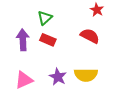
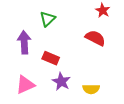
red rectangle: (48, 40) -> (51, 58), moved
yellow semicircle: (86, 75) -> (91, 89), moved, size x0.7

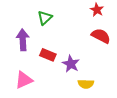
red semicircle: (95, 38) -> (101, 36), moved
purple star: (61, 82) -> (71, 64), moved

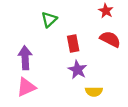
purple arrow: (23, 40) -> (25, 58), moved
red rectangle: (48, 55) -> (73, 44), moved, turned 56

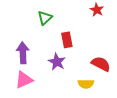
red semicircle: (110, 39) -> (101, 64), moved
purple star: (77, 70) -> (57, 62), moved

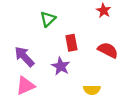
purple arrow: (23, 53) -> (24, 57), turned -40
red semicircle: (101, 64) -> (108, 50), moved

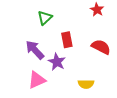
purple arrow: (24, 57) -> (35, 50), moved
pink triangle: (25, 86) -> (37, 80), moved

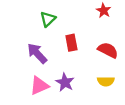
purple star: (57, 62) -> (65, 82), moved
yellow semicircle: (86, 84) -> (106, 81), moved

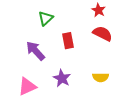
red semicircle: (108, 50) -> (103, 34), moved
pink triangle: (39, 86) -> (27, 86), moved

